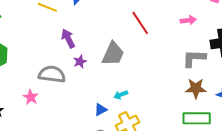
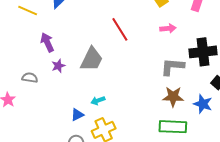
gray semicircle: (52, 74) -> (30, 78), size x0.6

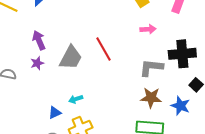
red line: (120, 29) -> (103, 49), moved
purple arrow: (47, 42) -> (39, 40), moved

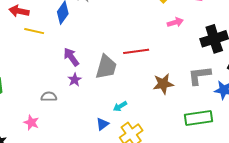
red line: (103, 49) -> (136, 51), turned -55
gray L-shape: (151, 68) -> (199, 75), moved
brown star: (151, 98) -> (163, 84), moved

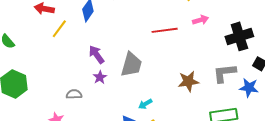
yellow line: (34, 31) -> (59, 29), turned -66
red line: (136, 51) -> (165, 30), moved

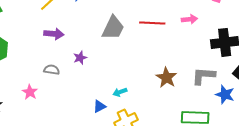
purple arrow: (96, 55) -> (54, 34), moved, turned 120
gray trapezoid: (131, 65) -> (113, 28), moved
brown star: (188, 81) -> (166, 78), turned 30

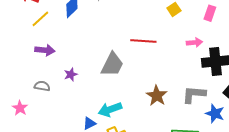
pink arrow: (189, 19) -> (194, 42), moved
gray trapezoid: (113, 28) -> (112, 64), moved
cyan arrow: (120, 92) -> (110, 109), size x1.6

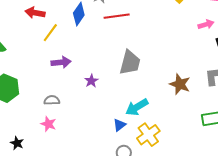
red line: (143, 41) -> (117, 16), moved
gray semicircle: (42, 86) -> (52, 100), moved

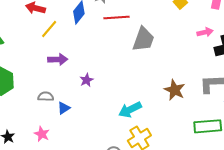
gray trapezoid: (130, 63) -> (143, 39), moved
pink star: (48, 124) -> (42, 134), moved
blue triangle: (119, 125) -> (64, 108), moved

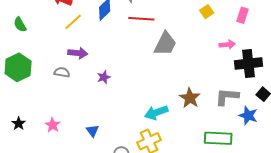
gray semicircle: (46, 97) -> (62, 72), moved
blue triangle: (64, 108) -> (92, 131), moved, turned -40
cyan arrow: (130, 110) -> (156, 113), moved

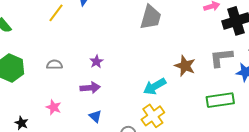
purple arrow: (78, 53) -> (90, 88), moved
pink star: (53, 125) -> (54, 107), moved

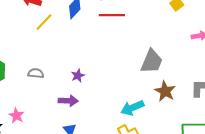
gray trapezoid: (151, 17) -> (152, 61), moved
pink star: (54, 107) -> (16, 116), moved

